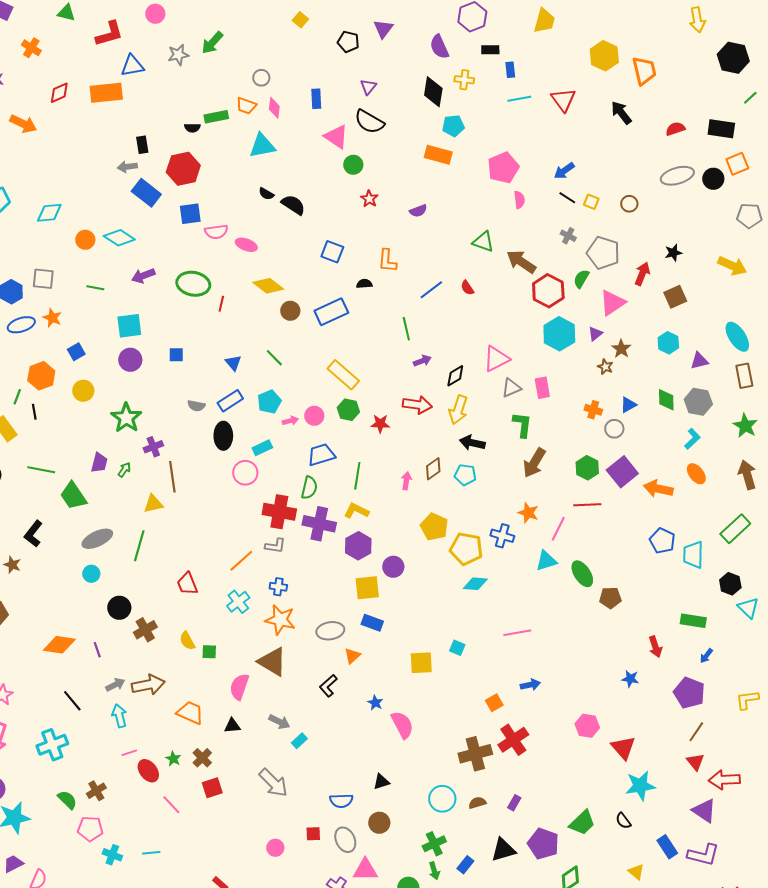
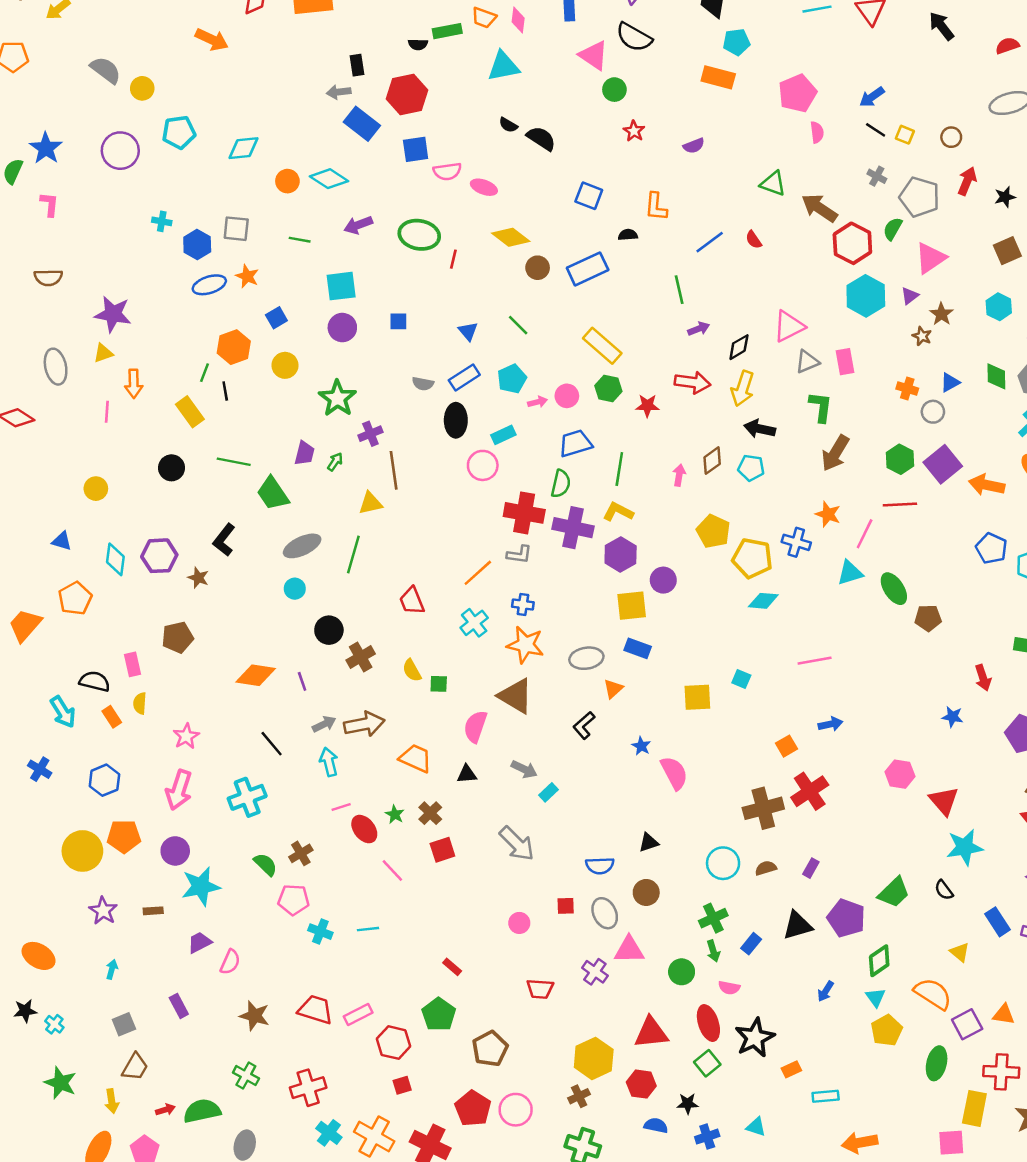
red arrow: (642, 274) -> (967, 181), moved

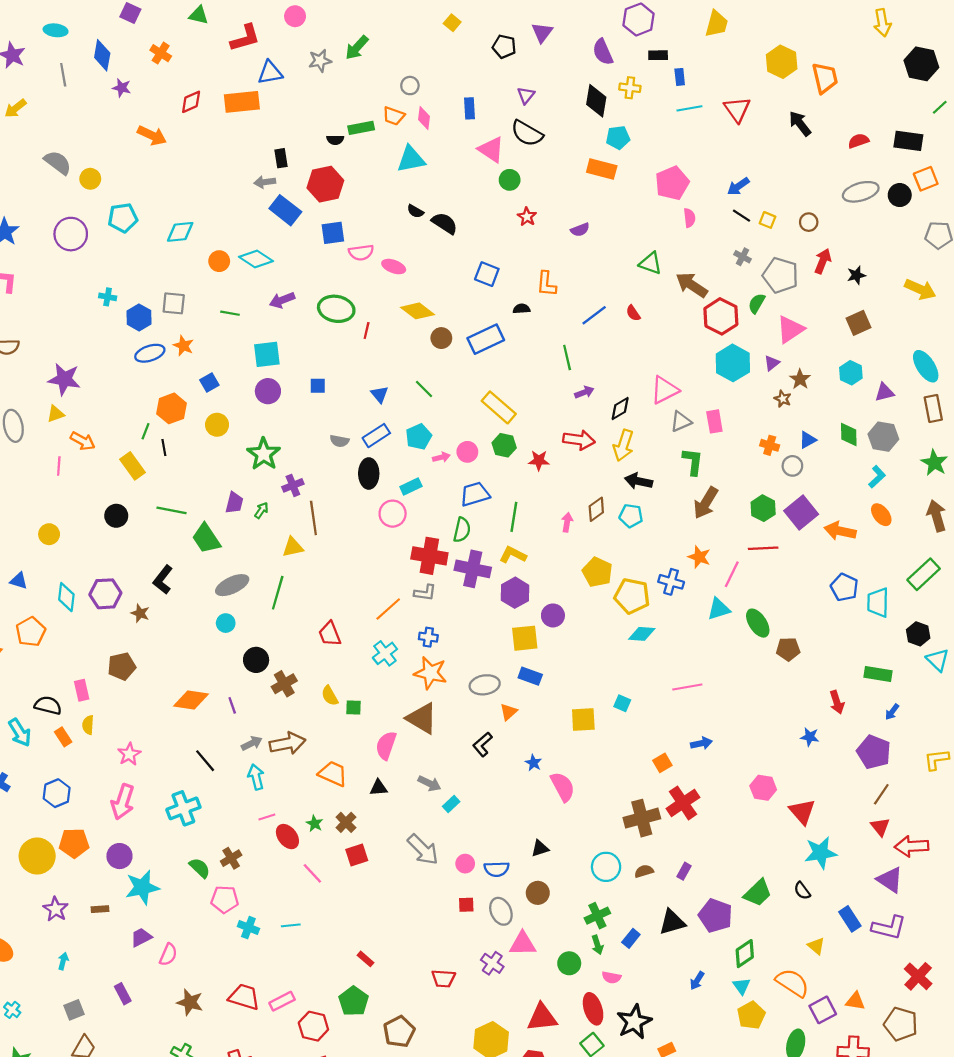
orange arrow: (134, 384) -> (83, 441), turned -60
pink circle: (519, 923) -> (465, 864), moved

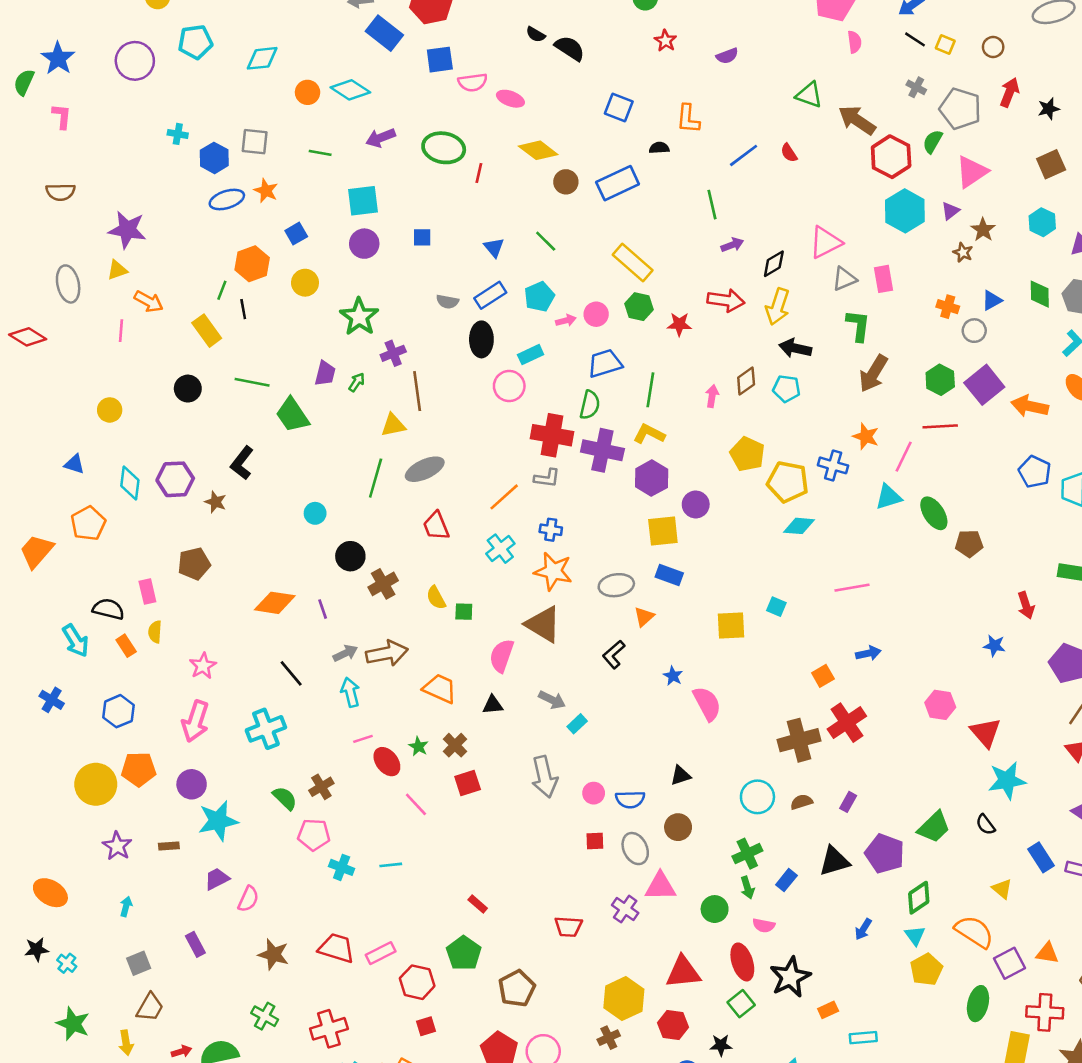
gray ellipse: (232, 585) -> (425, 469), moved
gray arrow: (423, 850) -> (544, 777), turned 32

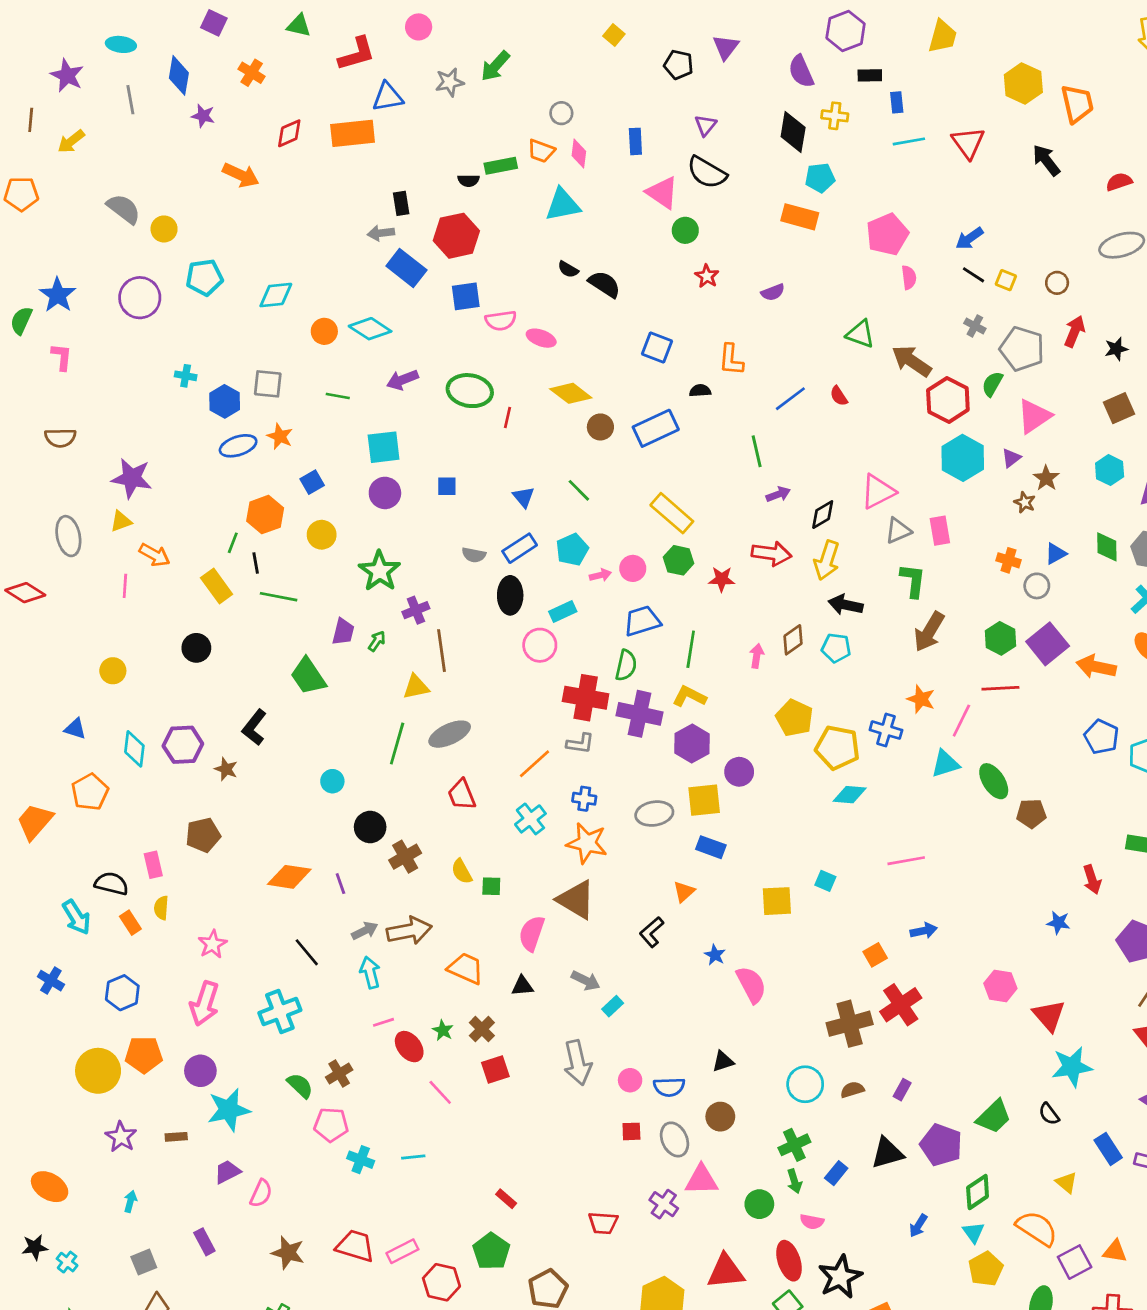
green line: (252, 382) -> (279, 597), moved
gray ellipse: (616, 585) -> (654, 814), moved

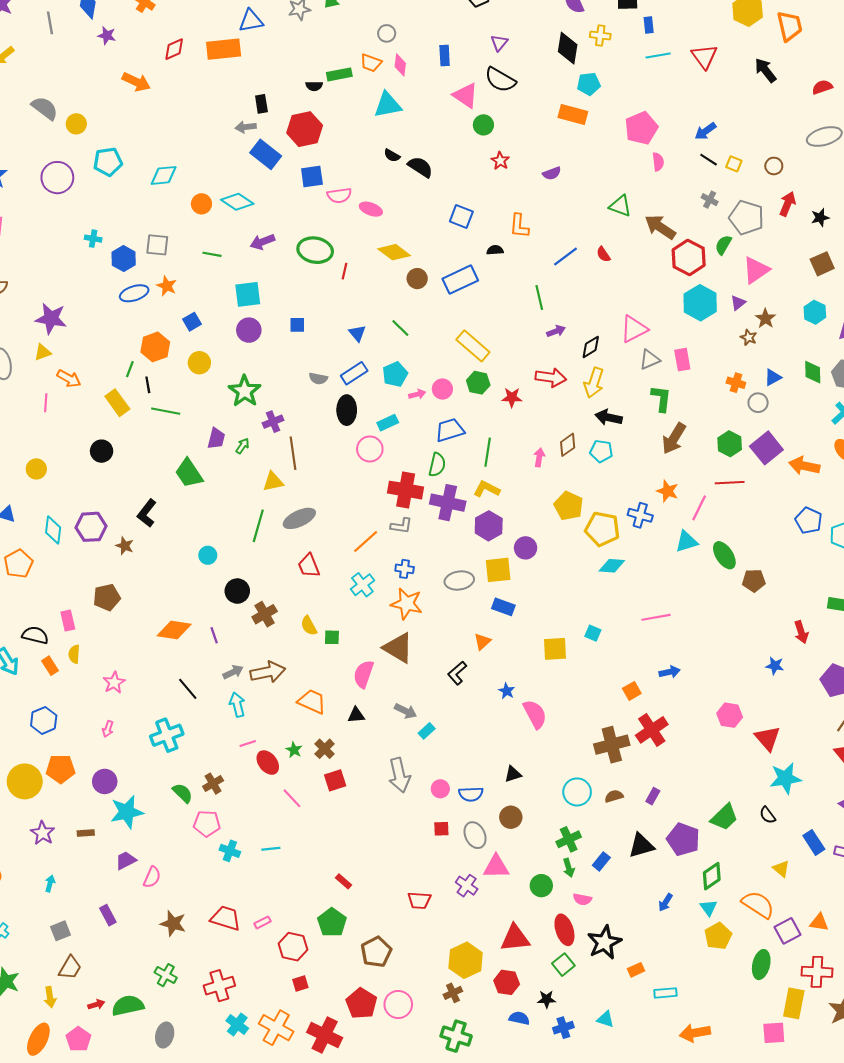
pink arrow: (204, 1003) -> (108, 729), size x0.5
pink rectangle: (402, 1251) -> (263, 922), size x0.7

